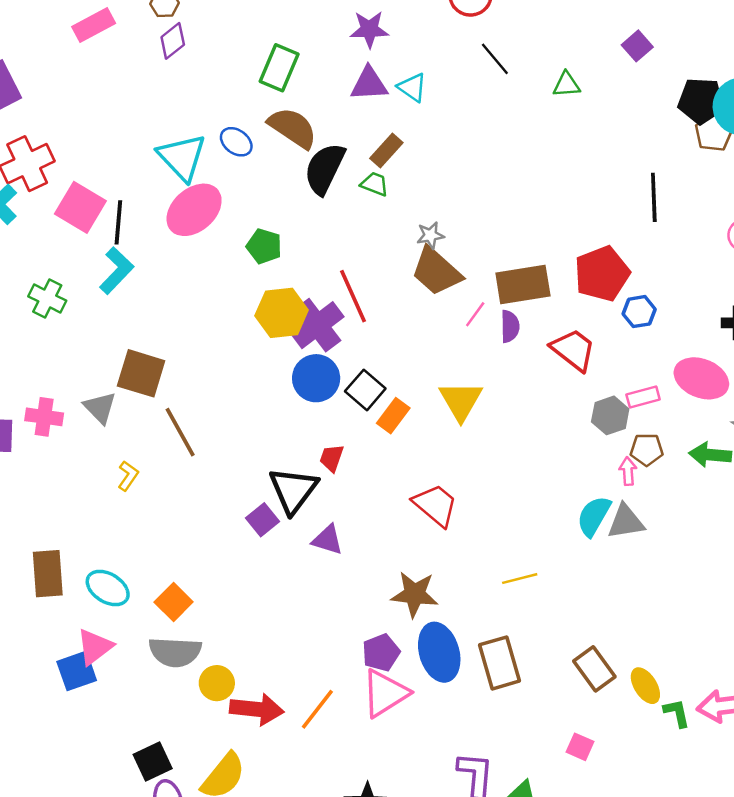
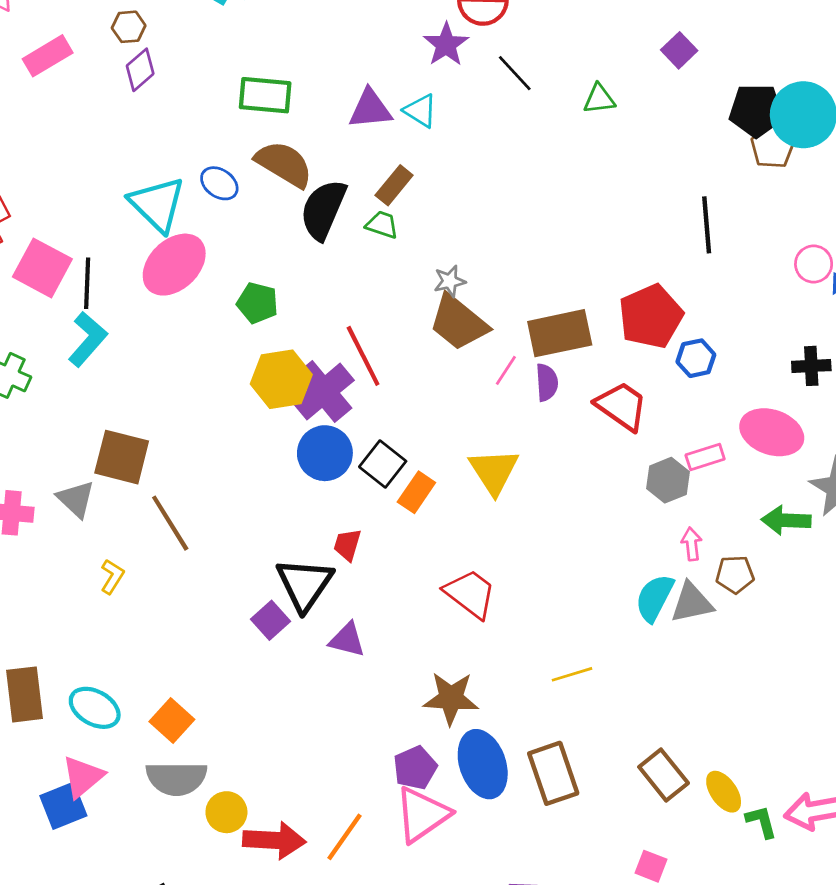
purple star: (369, 29) -> (446, 44), moved, turned -30
green rectangle: (279, 68) -> (265, 95), turned 75
brown pentagon: (647, 450) -> (735, 574), moved

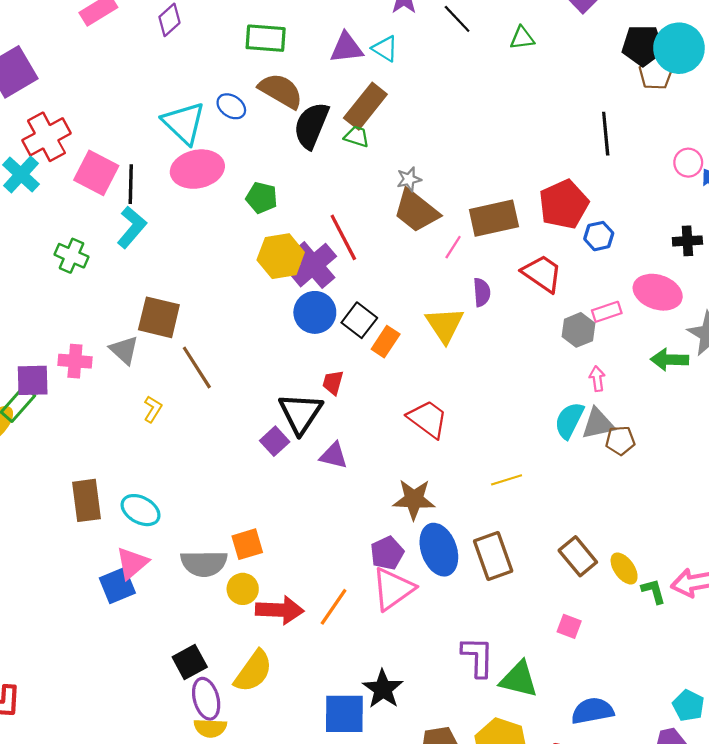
brown rectangle: (394, 185) -> (365, 106), size x1.5
pink ellipse: (174, 265) -> (197, 169), turned 33
purple semicircle: (547, 382) -> (482, 292), moved
brown pentagon: (735, 574) -> (620, 441), moved
orange square: (172, 720) -> (247, 544), moved, turned 32

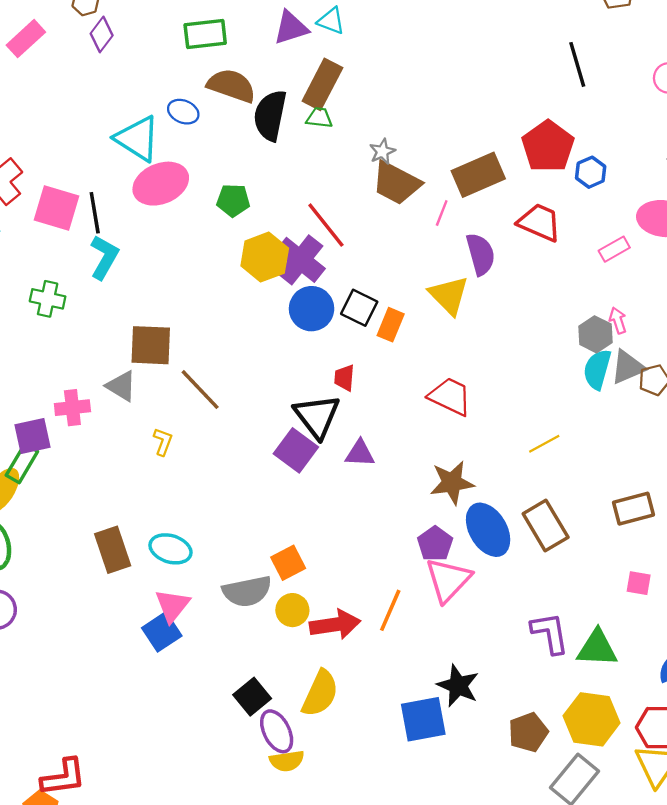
purple semicircle: (482, 292) -> (481, 254), size x1.4
gray hexagon: (578, 330) -> (595, 334), moved
purple square: (275, 441) -> (296, 450), size x1.4
brown rectangle: (578, 556) -> (634, 509), turned -54

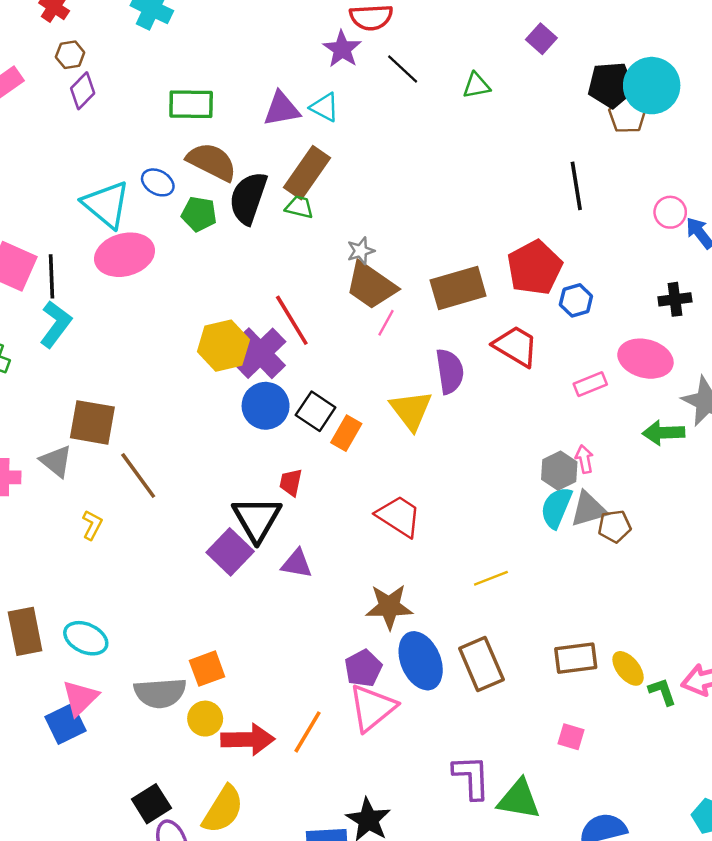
green pentagon: (233, 200) -> (199, 214), moved
pink line: (442, 213) -> (386, 323), moved

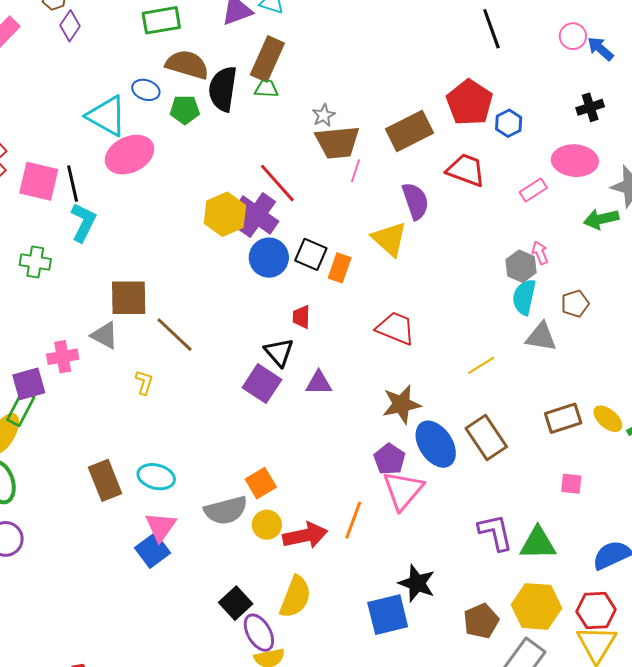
brown trapezoid: (371, 286) -> (337, 142), turned -30
gray triangle: (589, 509) -> (541, 337), moved, turned 36
black triangle: (257, 519) -> (279, 352), size x0.7

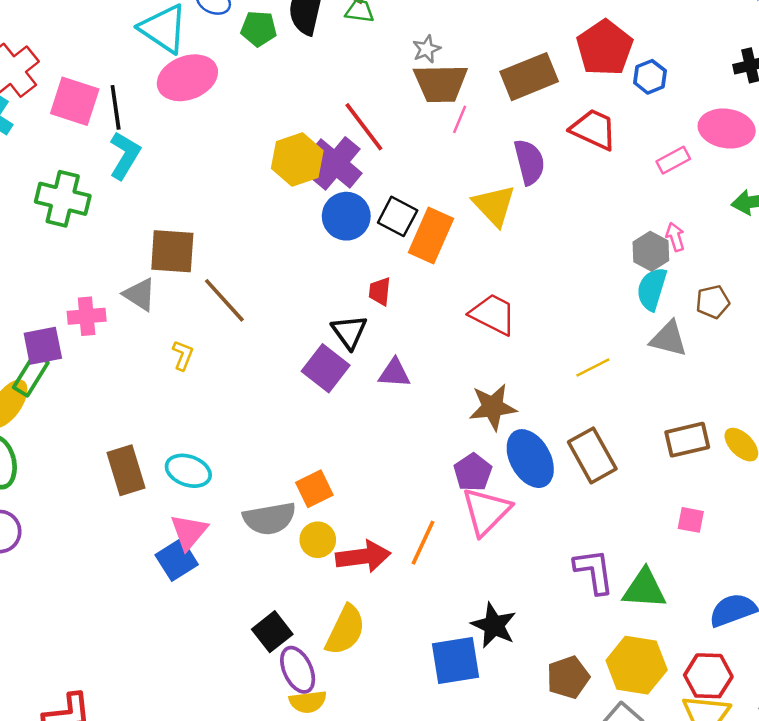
green cross: (35, 262) -> (63, 199), size x1.4
orange rectangle: (340, 268) -> (431, 235), size x1.5

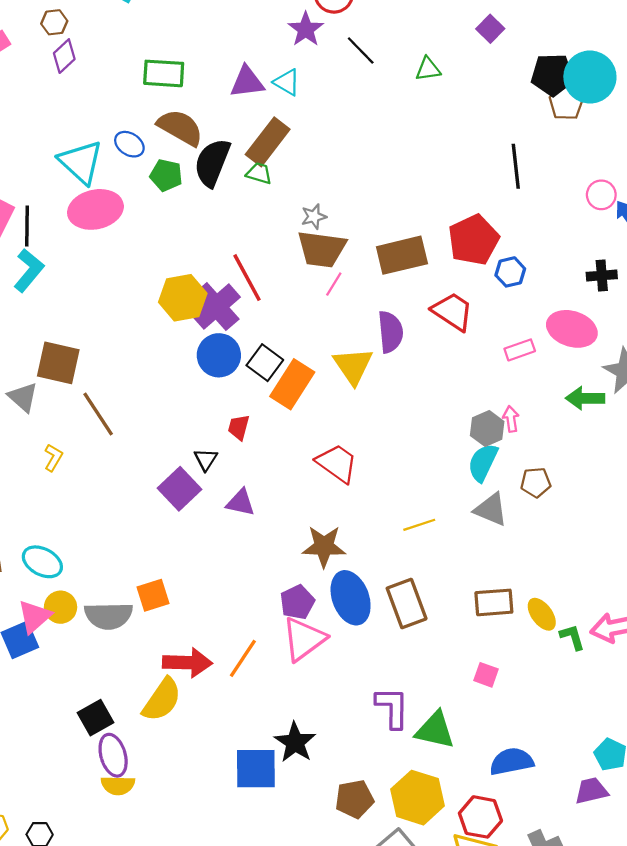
black triangle: (349, 332) -> (206, 459), size x0.7
yellow circle: (318, 540) -> (61, 607), moved
yellow semicircle: (345, 630) -> (162, 700), moved

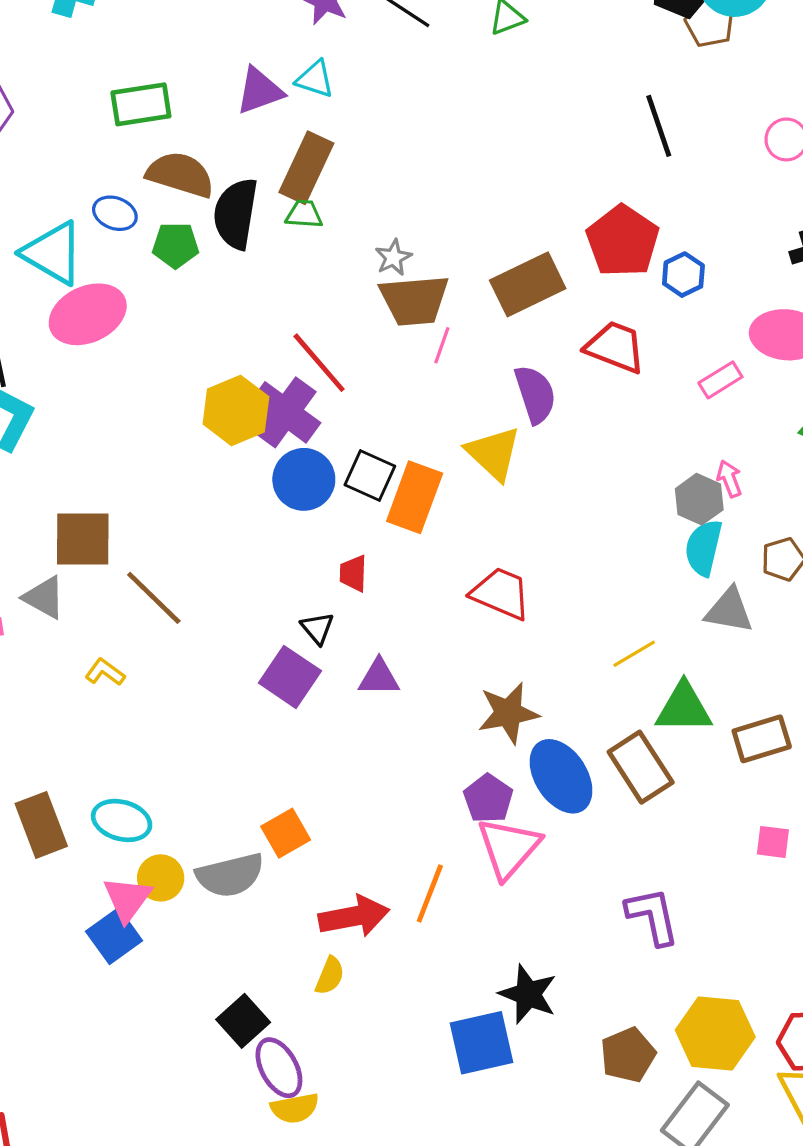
yellow L-shape: (53, 458) -> (105, 672), turned -72
yellow semicircle: (162, 700) -> (330, 976), size x0.6
green triangle: (435, 730) -> (684, 708), moved

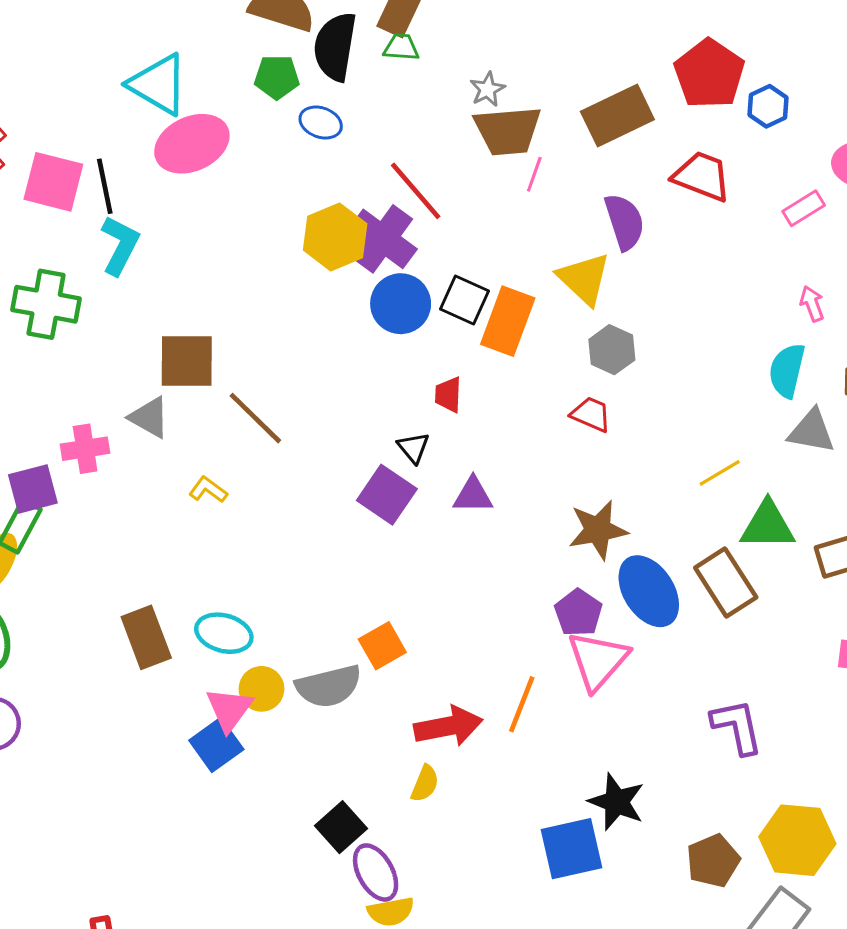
blue ellipse: (115, 213) -> (321, 122), moved
gray hexagon: (699, 499) -> (612, 350), moved
red trapezoid: (501, 593) -> (591, 414), size x0.7

